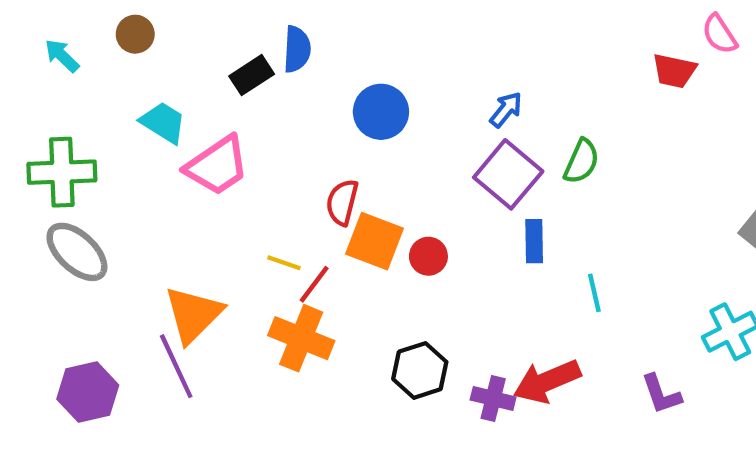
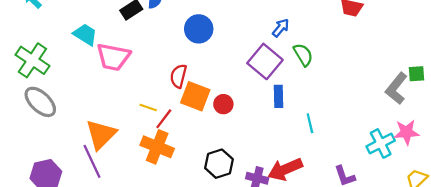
blue arrow: (506, 110) -> (281, 28), moved
green semicircle: (581, 161) -> (303, 55), turned -55
pink trapezoid: (217, 166) -> (113, 57), turned 45
green cross: (62, 172) -> (32, 60), turned 36

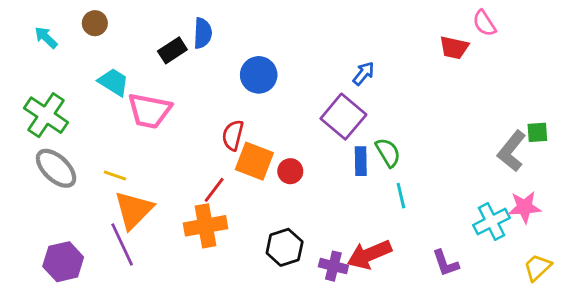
green semicircle: (303, 55) -> (388, 152), moved
yellow line: (148, 108) -> (115, 175), moved
orange cross: (157, 147) -> (206, 226), turned -32

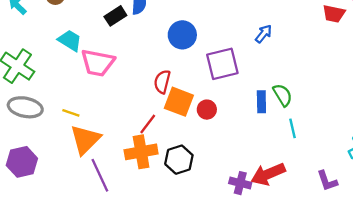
purple square: (343, 117) -> (222, 64), moved, turned 36
gray ellipse: (56, 168) -> (25, 107), turned -32
purple line: (122, 244) -> (100, 175), moved
black hexagon: (285, 247) -> (179, 160), moved
purple hexagon: (63, 262) -> (22, 162), moved

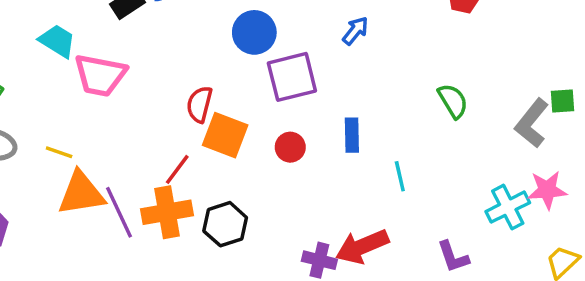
blue circle: (182, 35) -> (254, 32), moved
green semicircle: (283, 95) -> (453, 101), moved
red circle: (207, 110) -> (290, 147), moved
orange triangle: (85, 140) -> (81, 193), turned 36
purple line: (100, 175) -> (119, 212), moved

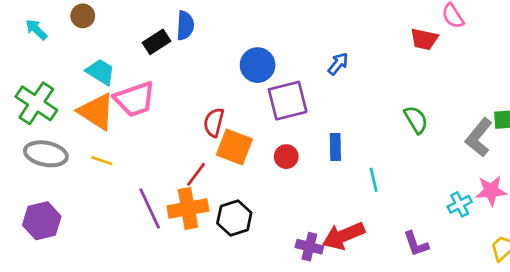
pink trapezoid: (100, 75) -> (135, 99), turned -30
orange triangle: (81, 193) -> (96, 111), moved, turned 42
cyan cross: (508, 207) -> (460, 204), size x0.7

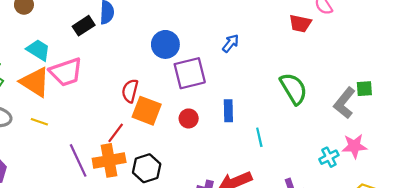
green semicircle: (416, 120) -> (294, 89), size x1.4

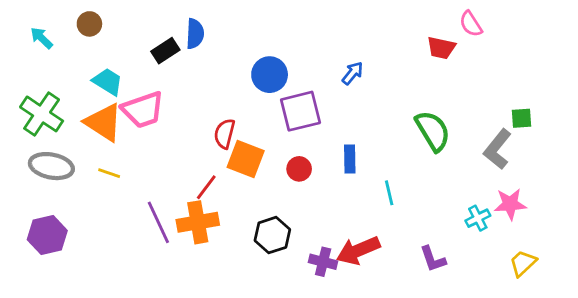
green square: (364, 89) -> (521, 118), moved
black hexagon: (147, 168) -> (272, 235), moved

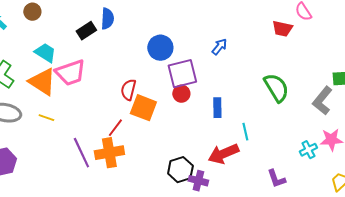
red circle: (299, 169) -> (181, 94), moved
black hexagon: (272, 235) -> (180, 170), moved
red arrow: (358, 250) -> (223, 154), moved

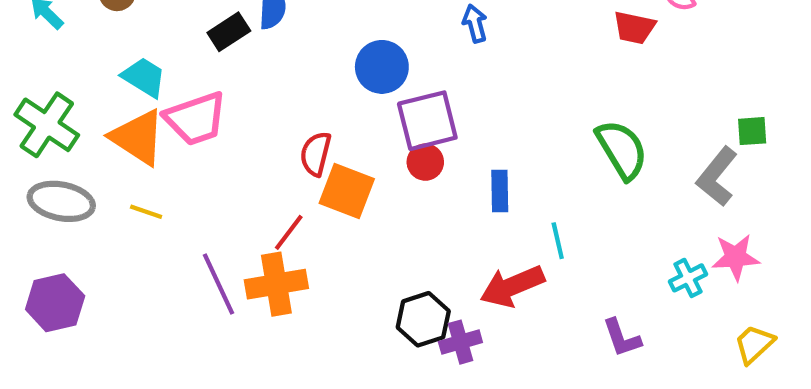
blue arrow: (219, 47) -> (475, 23), moved, turned -54
purple cross: (198, 181) -> (460, 342), turned -30

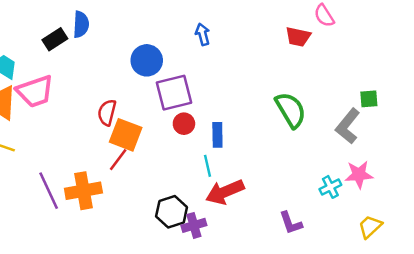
red circle: (425, 162) -> (184, 124), moved
red line: (289, 232) -> (118, 160), moved
cyan line: (558, 241) -> (208, 166), moved

